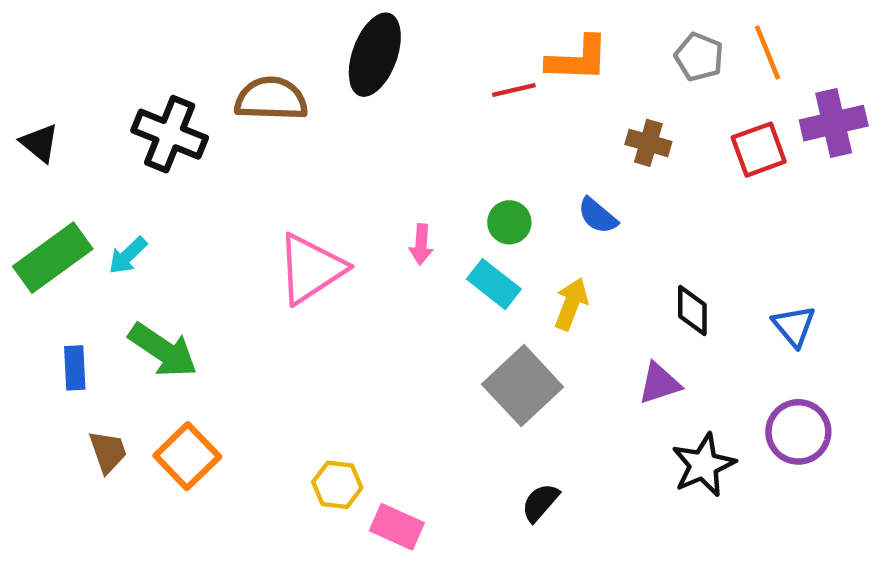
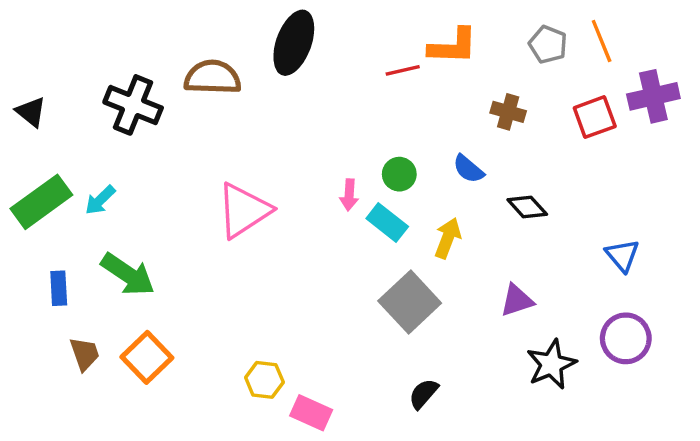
pink arrow: (421, 244) -> (349, 195), moved
black diamond: (692, 311) -> (527, 207), moved, turned -42

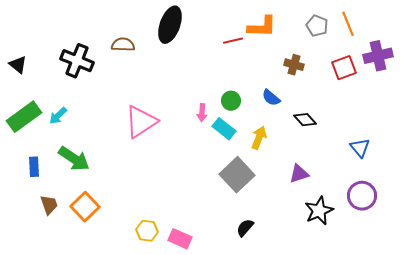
brown semicircle: (213, 77) -> (123, 45), size x0.7
yellow hexagon: (264, 380) -> (147, 231), moved

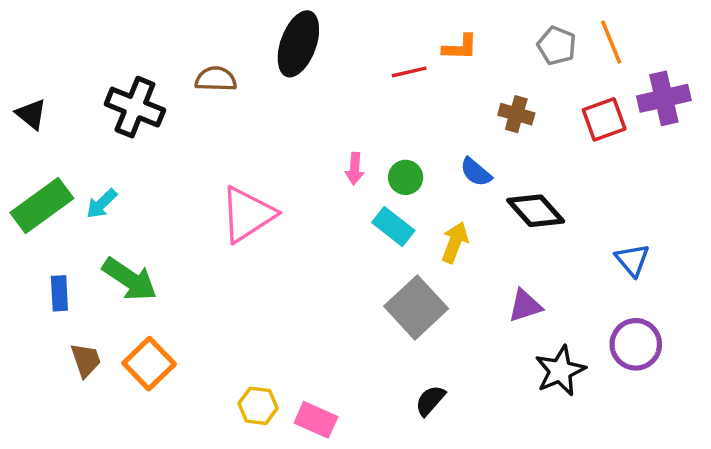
orange L-shape: (262, 27) -> (460, 47), size x0.7
pink arrow: (202, 113) -> (355, 169), moved
black diamond: (305, 120) -> (536, 211), size x1.4

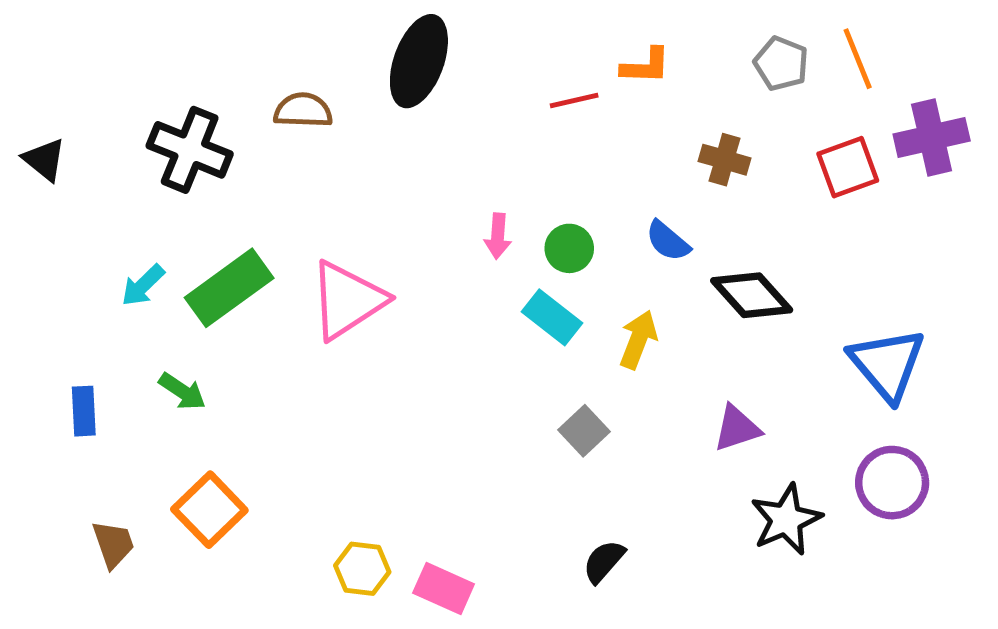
green rectangle: (42, 205) -> (229, 288), moved
blue triangle: (632, 260) -> (887, 364), size x1.6
green arrow: (130, 279) -> (182, 391), size x0.6
gray square: (416, 307) -> (584, 431), size x0.6
brown trapezoid: (86, 360) -> (113, 544), moved

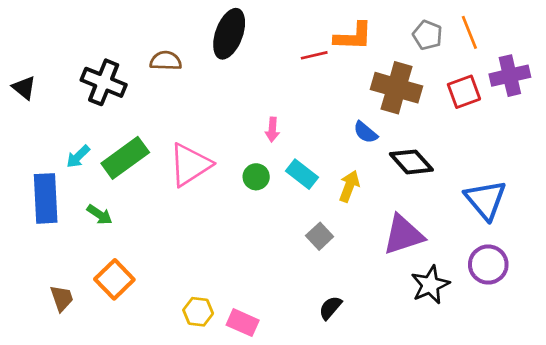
orange L-shape: (646, 66) -> (353, 36), size x1.4
brown cross: (725, 160) -> (396, 88), size x1.8
green circle: (569, 248) -> (256, 177), moved
blue rectangle: (84, 411) -> (46, 198), moved, size x1.8
purple triangle: (737, 428) -> (403, 235), size x1.6

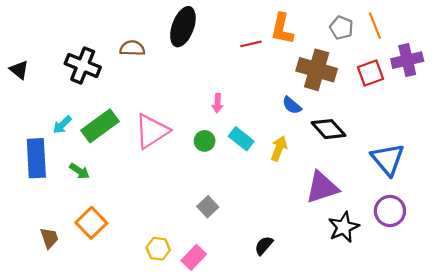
orange L-shape: (353, 36) -> (282, 29), turned 100
gray square: (320, 236) -> (208, 207), moved
pink rectangle: (243, 323) -> (194, 257), turned -70

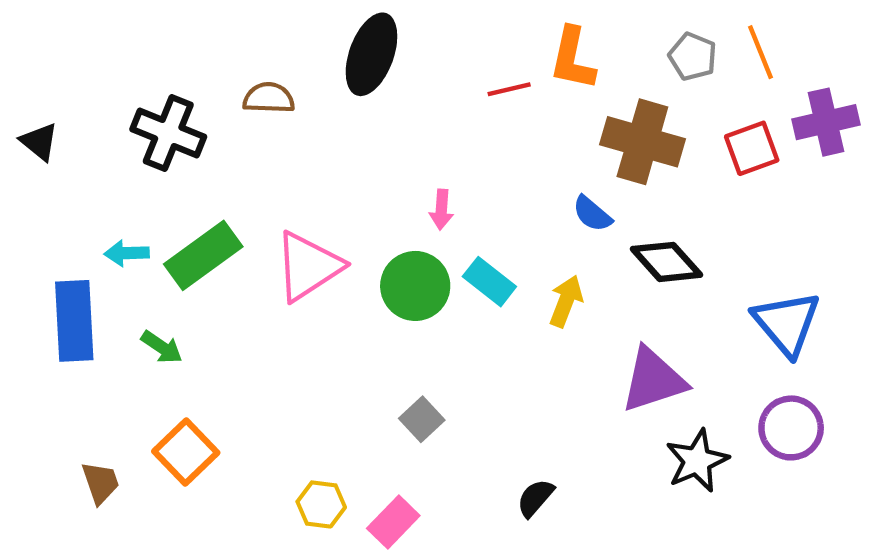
cyan arrow: (62, 125) -> (127, 253), turned 42
green circle: (205, 141) -> (415, 286), size x1.6

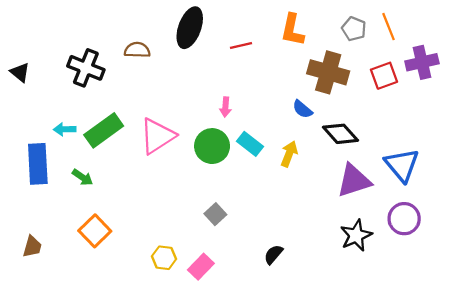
red line: (509, 89) -> (241, 46), moved
purple triangle: (653, 380) -> (354, 181), moved
brown trapezoid: (101, 483) -> (32, 247), moved, turned 35

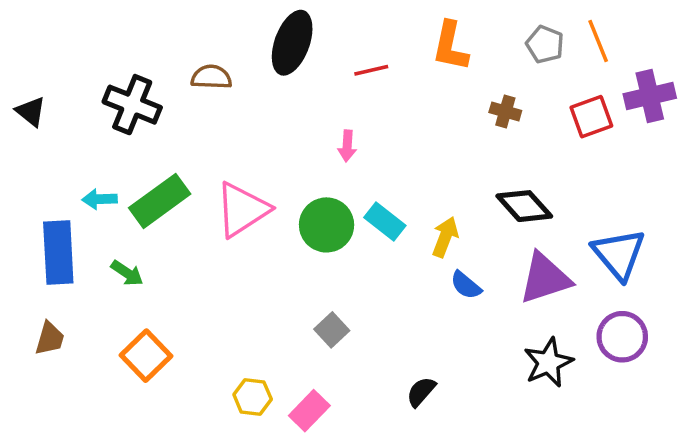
brown cross: (328, 72) -> (505, 111), size x0.5
pink arrow: (225, 107) -> (347, 146), moved
blue semicircle: (302, 109) -> (466, 285), moved
brown trapezoid: (32, 247) -> (50, 338), moved

